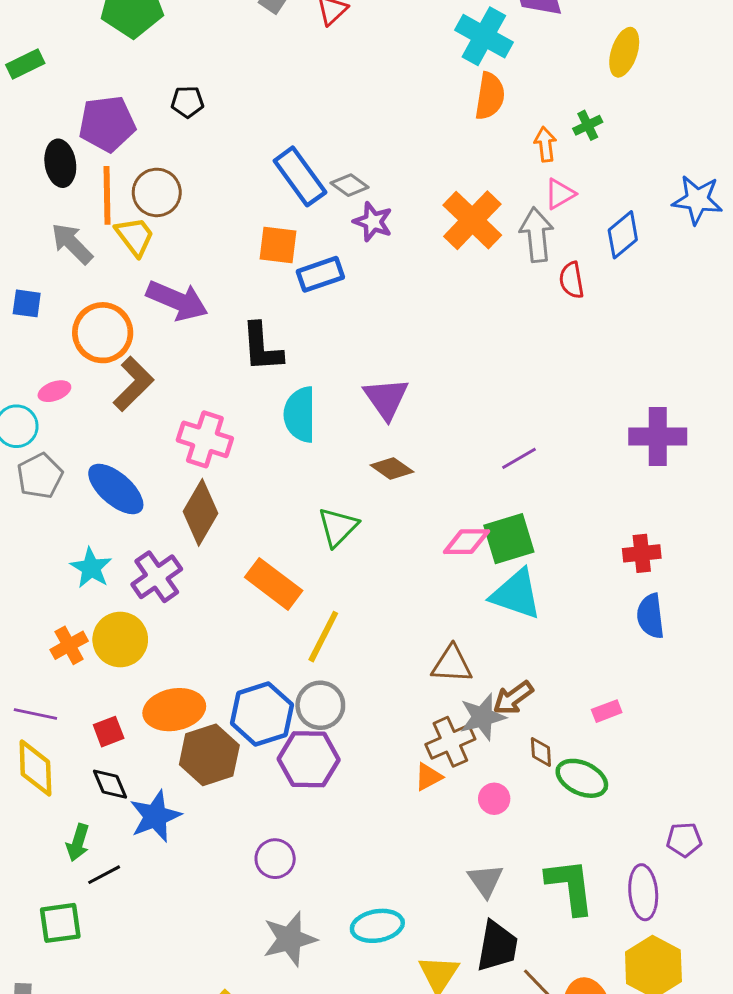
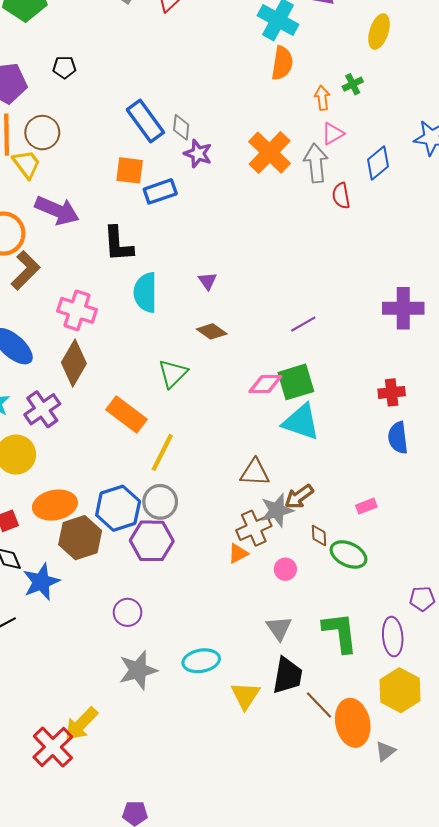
gray diamond: (350, 185) -> (181, 127), turned 60
purple triangle: (386, 398) -> (207, 281), size x0.6

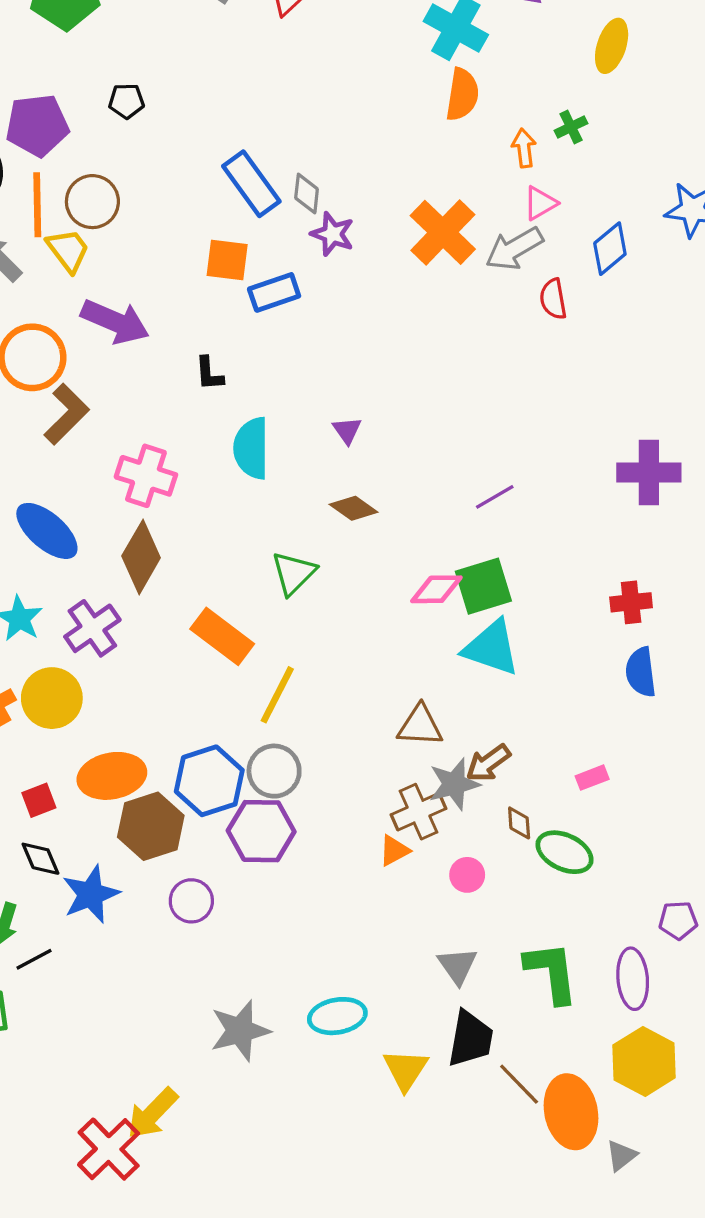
gray arrow: (316, 163) -> (514, 249), turned -114
black L-shape: (118, 244) -> (209, 374), size x0.6
purple circle: (128, 612) -> (191, 901), moved

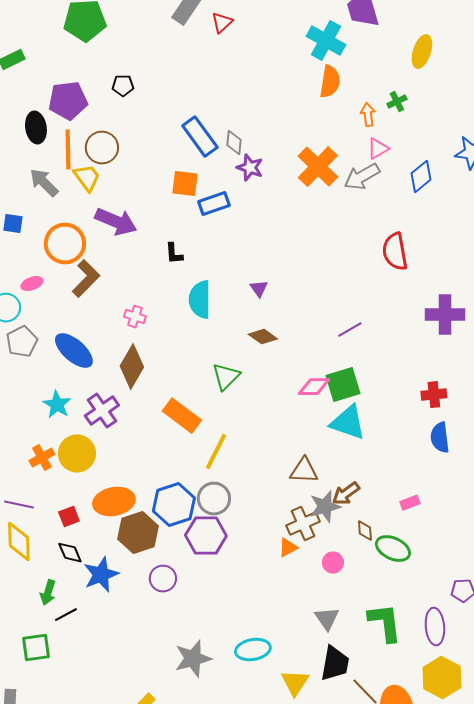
red semicircle: (553, 299) -> (395, 252), moved, size x1.5
pink cross: (146, 476) -> (135, 317), size x0.6

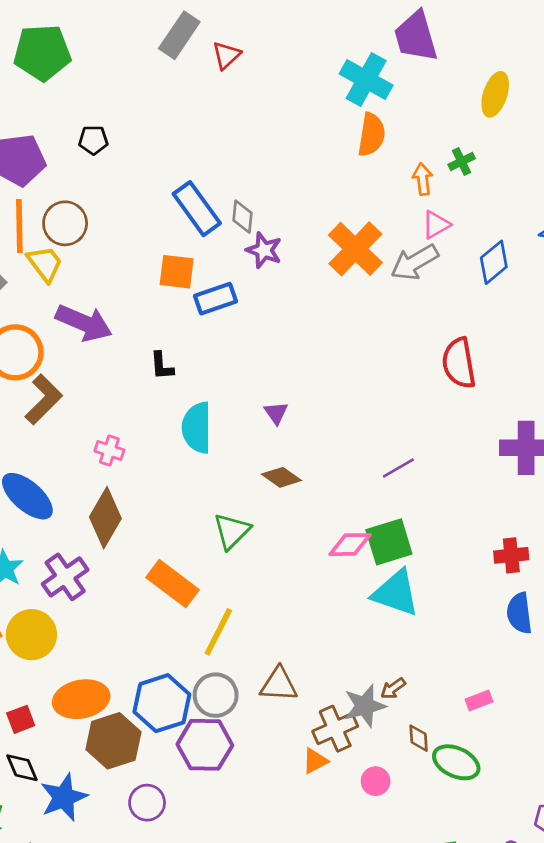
brown triangle: (304, 471) -> (279, 684), moved
brown arrow: (346, 494) -> (393, 688), size x0.7

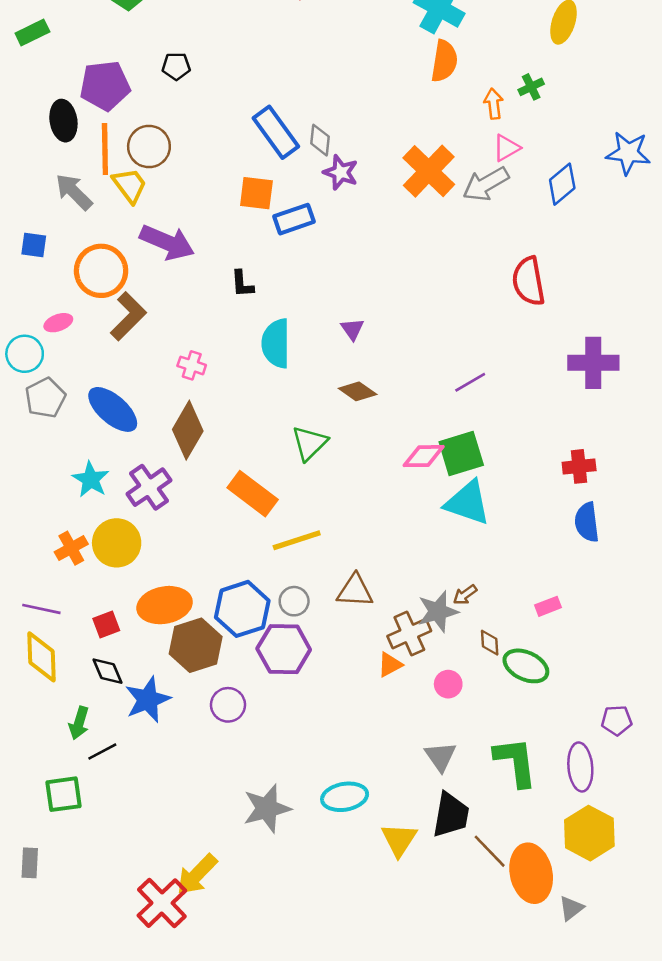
yellow line: (218, 632) -> (297, 540), turned 45
gray circle: (216, 695) -> (294, 601), size x0.7

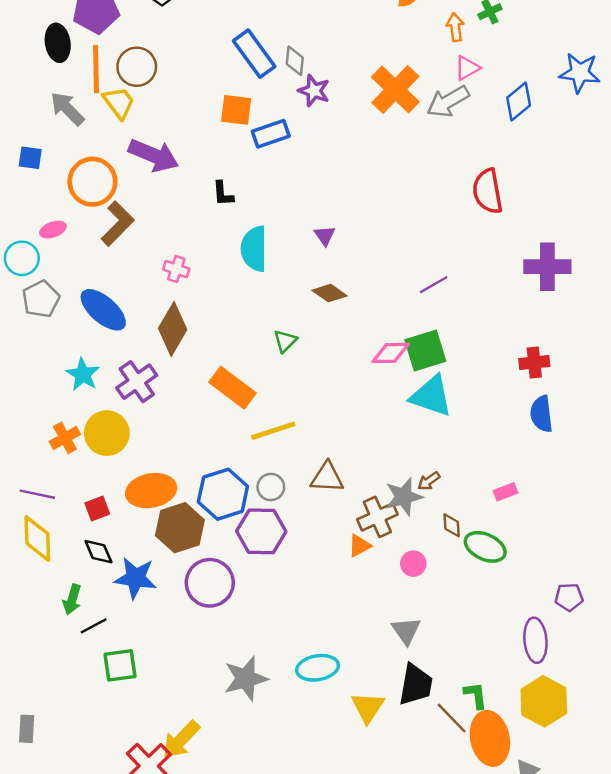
green triangle: (310, 443) -> (285, 341), size x0.7
blue star: (148, 700) -> (136, 578), turned 30
purple circle: (228, 705) -> (210, 583), size x1.5
green L-shape: (516, 762) -> (476, 695), moved, size x0.6
green square: (63, 794) -> (120, 665), moved

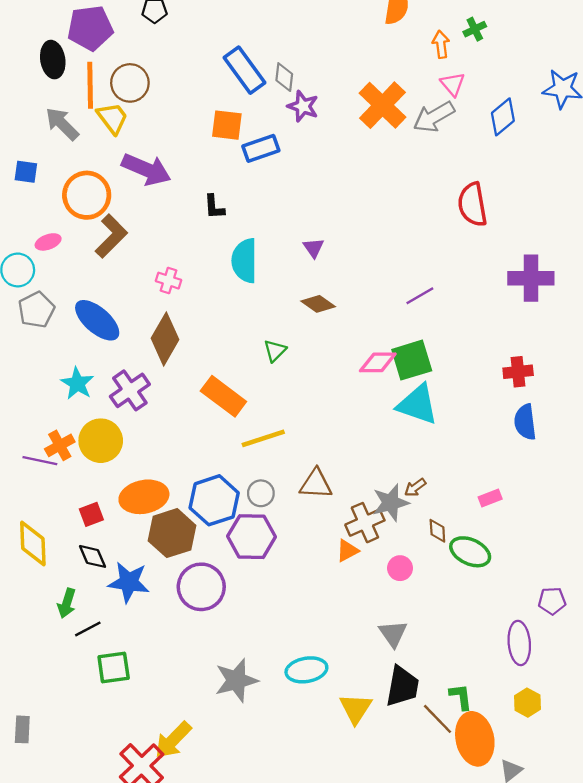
pink triangle: (467, 68) -> (453, 84), turned -40
purple line: (37, 494) -> (40, 461), moved
yellow hexagon: (544, 701) -> (527, 703), size x0.6

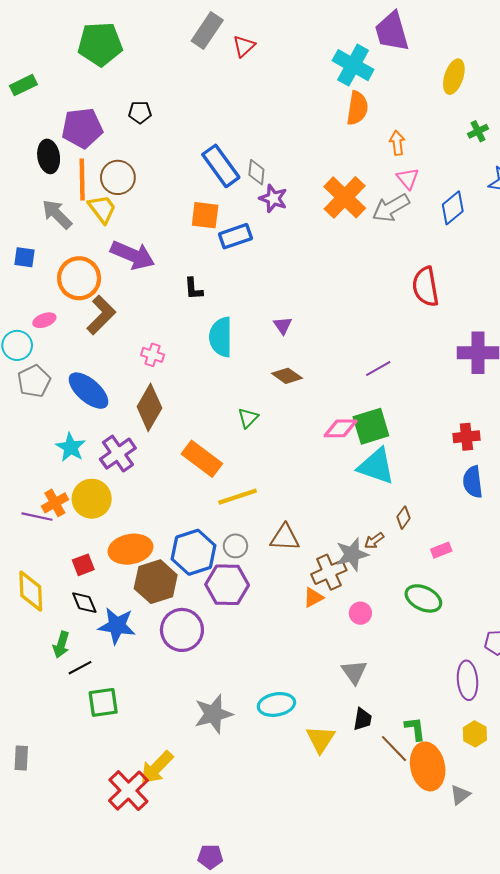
green cross: (475, 29) -> (478, 131), moved
brown diamond: (437, 531) -> (403, 518), moved, turned 40
black trapezoid: (402, 686) -> (363, 719), size x0.6

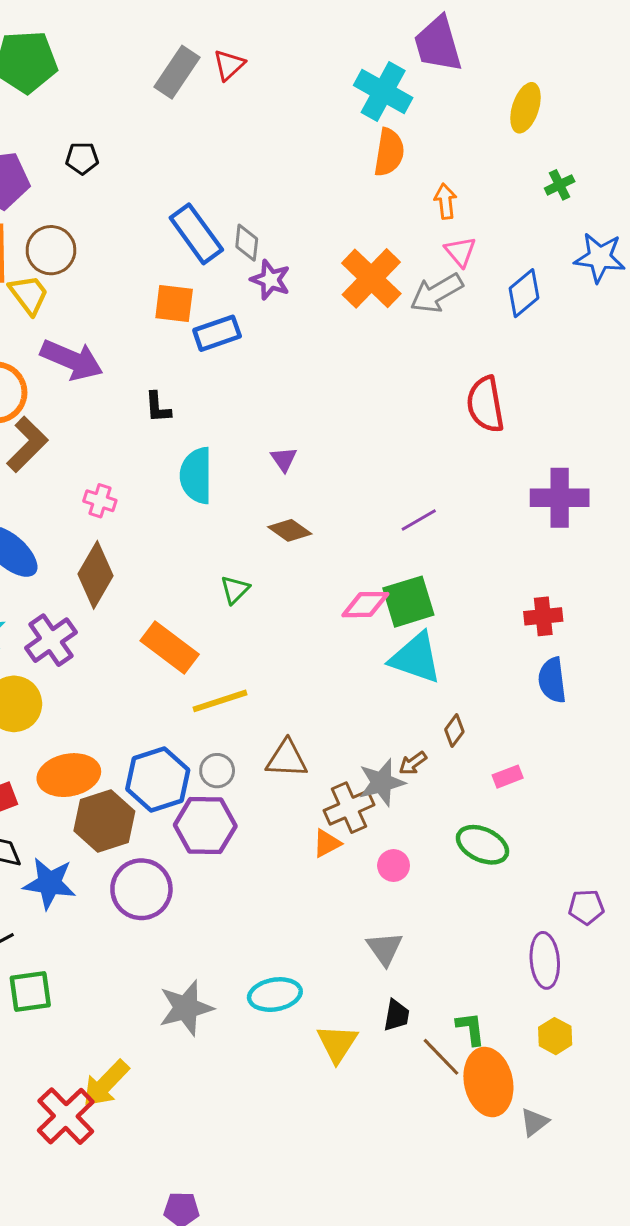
gray rectangle: (207, 30) -> (177, 72), moved

